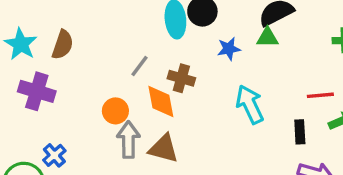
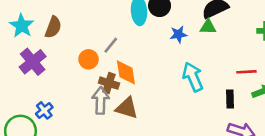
brown cross: (181, 78) -> (109, 83), moved
purple cross: (37, 91) -> (33, 62), turned 32
orange circle: (115, 111) -> (89, 59), moved

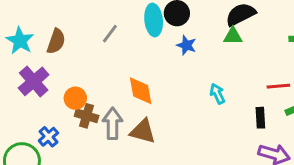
blue star: (178, 34) -> (186, 45), moved, turned 30
gray line: (111, 45) -> (110, 34), moved
orange circle: (89, 59) -> (75, 98), moved
cyan arrow: (193, 77) -> (217, 94), size x0.6
brown cross: (109, 83) -> (87, 116), moved

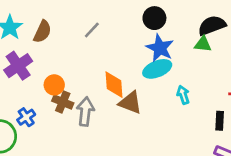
cyan ellipse: (154, 20) -> (157, 69), moved, turned 68
blue star: (186, 45) -> (160, 48), size x1.5
brown triangle: (143, 131) -> (130, 103), moved

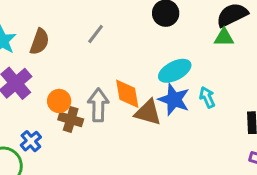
blue star: (160, 48) -> (174, 99), moved
gray arrow: (85, 111) -> (98, 105), moved

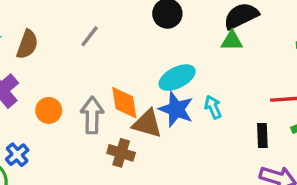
brown cross: (71, 119) -> (121, 153), moved

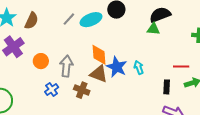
cyan ellipse: (177, 78) -> (91, 20), moved
orange diamond: (124, 103) -> (99, 55), moved
blue cross: (17, 155) -> (52, 90), moved

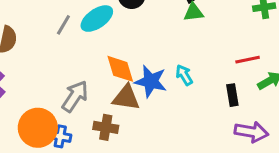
orange circle: (41, 61) -> (38, 128), moved, size x1.6
gray arrow: (66, 66) -> (75, 96), turned 40
blue cross: (52, 90) -> (60, 136), turned -32

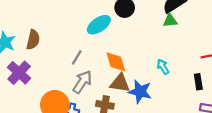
gray line: (63, 25) -> (77, 57), moved
blue star: (151, 81) -> (140, 92), moved

